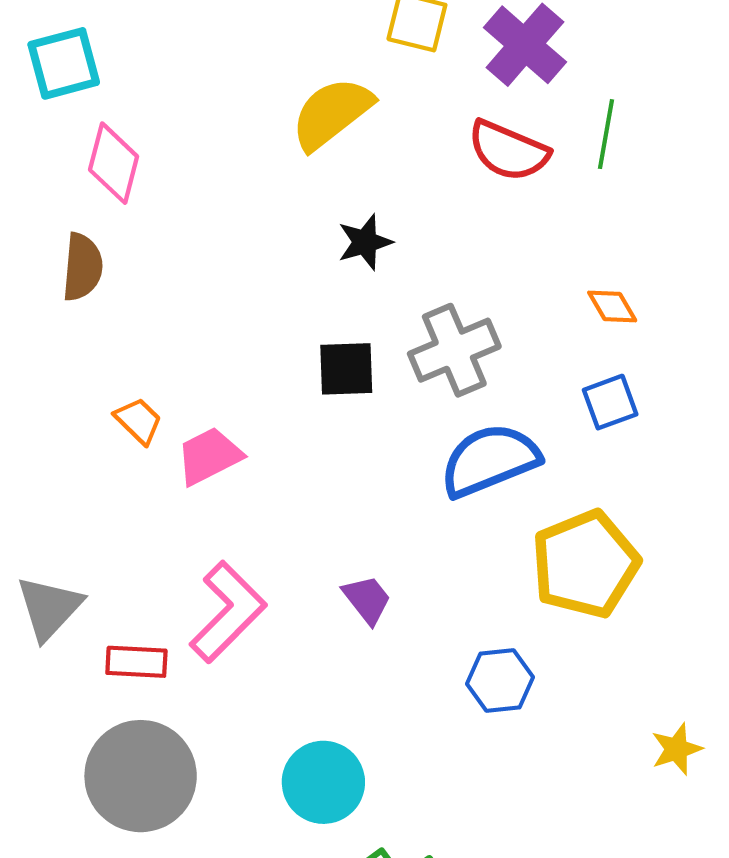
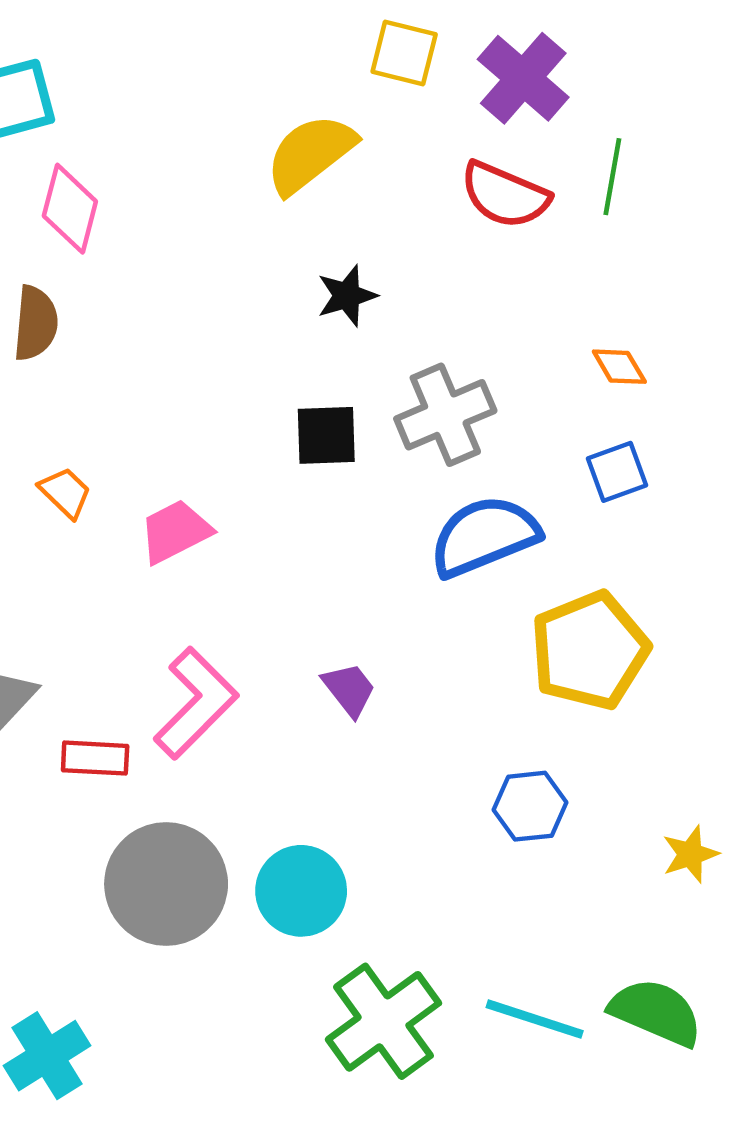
orange trapezoid: (138, 421) -> (65, 493), moved
blue hexagon: (500, 680) -> (530, 806), moved
gray circle: (141, 776) -> (166, 884), moved

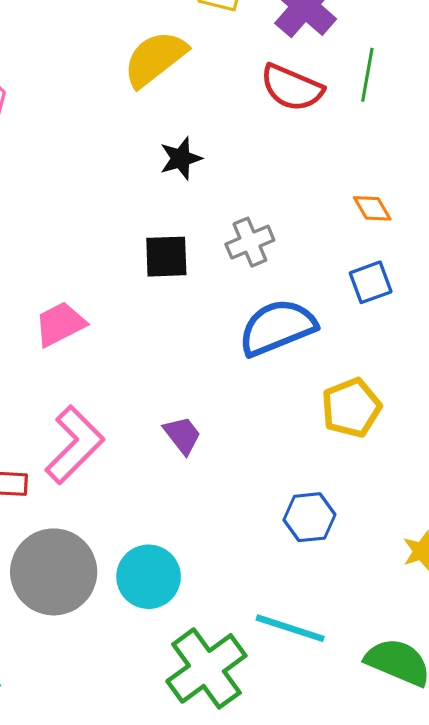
gray cross: (445, 415) -> (250, 242), size x0.7
yellow pentagon: (590, 650) -> (351, 408), size x0.7
cyan line: (535, 1019) -> (290, 628), moved

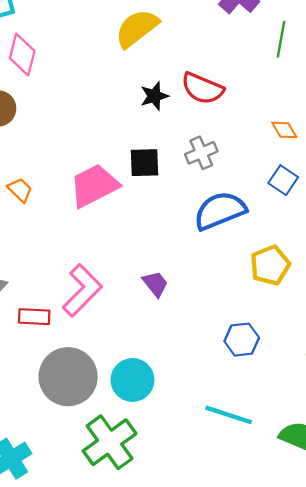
red semicircle: (292, 88) -> (202, 88), moved
blue square: (371, 282) -> (283, 180), turned -36
pink trapezoid: (60, 324) -> (94, 186), moved, size x1.4
green cross: (206, 668) -> (110, 442), moved

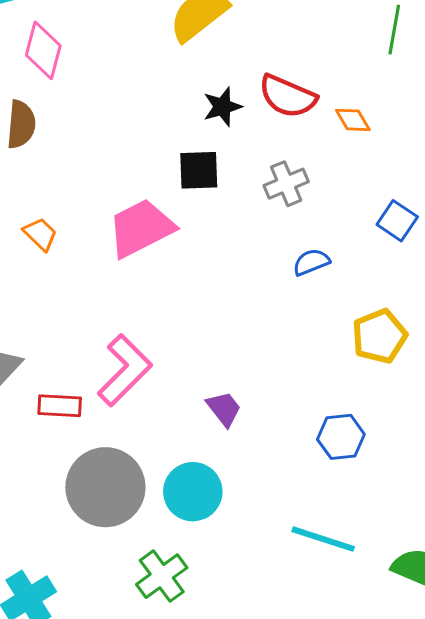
orange diamond: (284, 130) -> (353, 120), moved
black square: (144, 163) -> (199, 170), moved
blue semicircle: (220, 211) -> (311, 262), size x0.5
purple trapezoid: (155, 284) -> (224, 409), moved
green cross: (110, 442) -> (162, 576), size x0.7

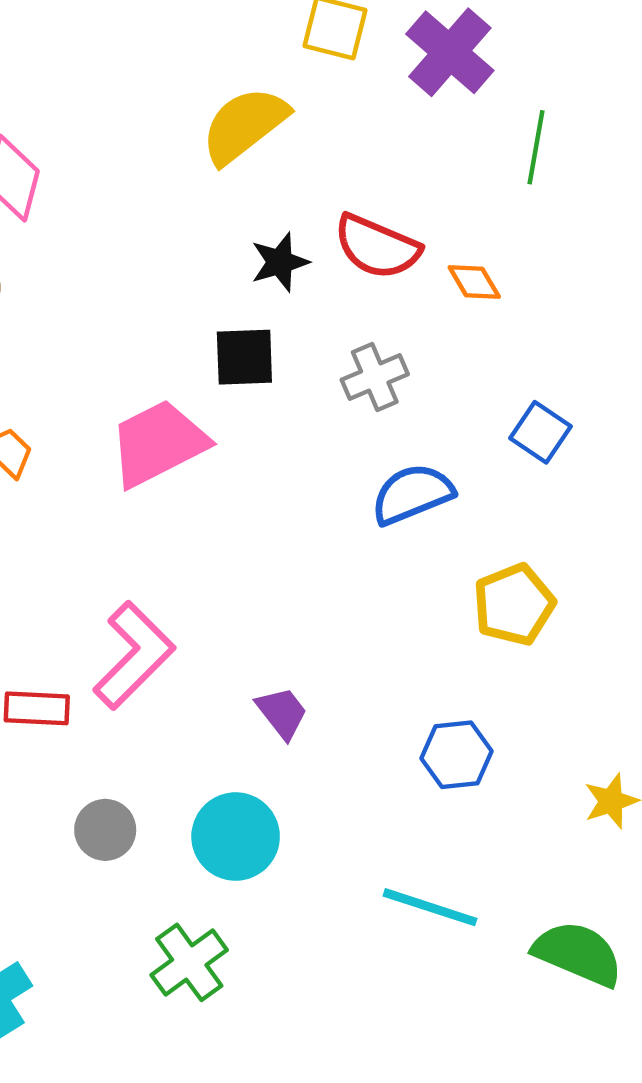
blue semicircle: (311, 262) -> (412, 494), size x1.5
gray circle: (105, 487) -> (105, 830), size x0.5

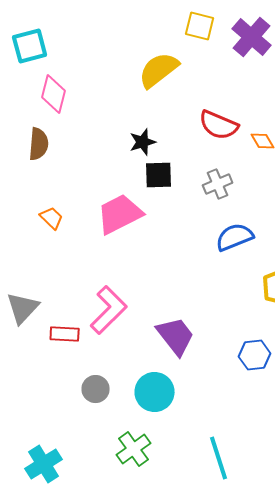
black star: (280, 262) -> (143, 142), moved
purple trapezoid: (282, 713) -> (176, 336), size x1.6
cyan line: (430, 907) -> (219, 458), moved, turned 54

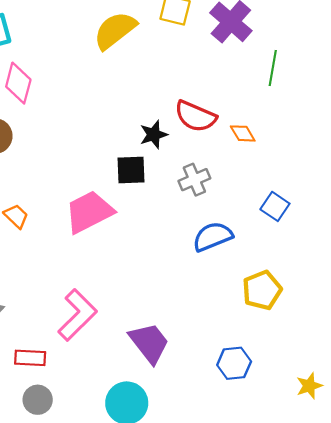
yellow semicircle: (159, 70) -> (115, 30), moved
black star: (143, 142) -> (154, 135), moved
red rectangle: (65, 334) -> (30, 358), moved
gray circle: (96, 389) -> (38, 400), moved

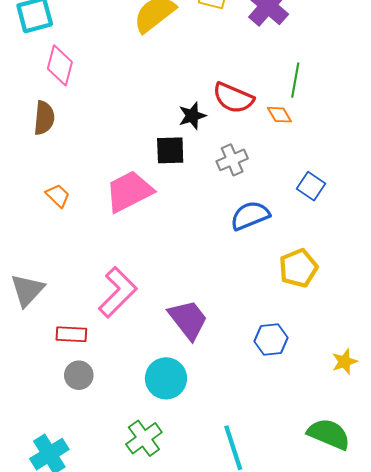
green line: (273, 68) -> (295, 80), moved

